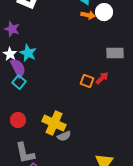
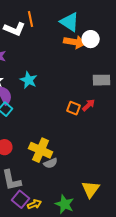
orange arrow: (88, 15) -> (75, 42), size x1.5
cyan star: (28, 53) -> (28, 80), moved

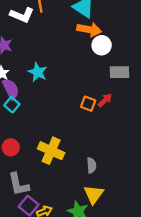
white circle: (91, 39) -> (102, 45), moved
gray semicircle: (51, 163) -> (91, 165), moved, turned -72
yellow triangle: (91, 189) -> (94, 194), moved

